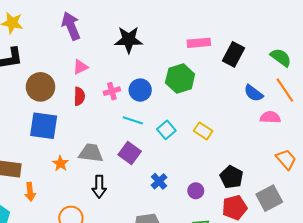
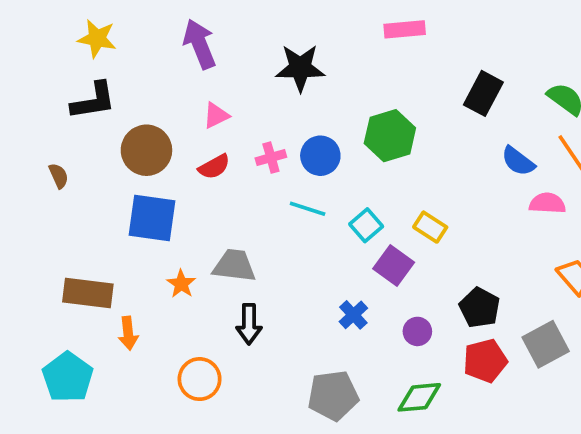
pink rectangle: (199, 43) -> (405, 29), moved
red semicircle: (79, 96) -> (214, 167), turned 60
purple square: (130, 153) -> (394, 266), moved

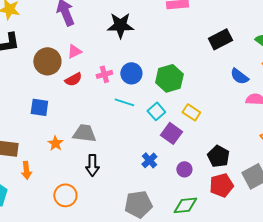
black rectangle: (483, 93) -> (220, 39), turned 35
green hexagon: (390, 136) -> (169, 78), moved
brown circle: (146, 150) -> (47, 61), moved
blue square: (152, 218) -> (39, 107), size x0.7

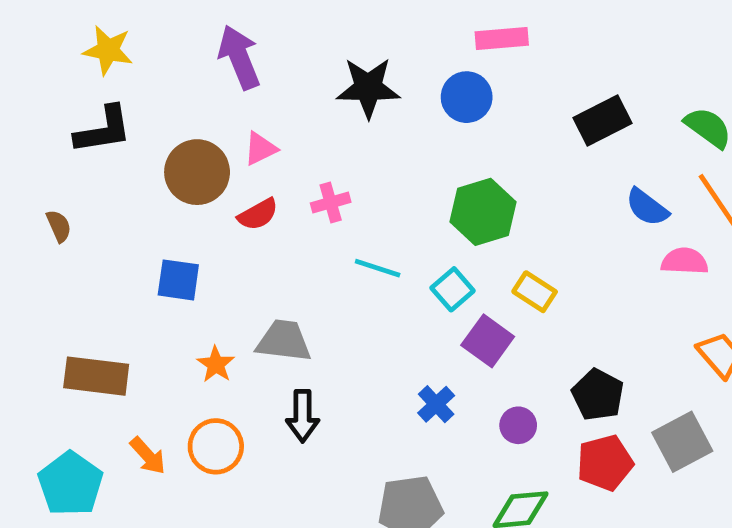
blue circle: (131, 73) -> (467, 97), moved
orange arrow: (26, 170) -> (148, 456), moved, turned -36
orange circle: (65, 195) -> (216, 446), moved

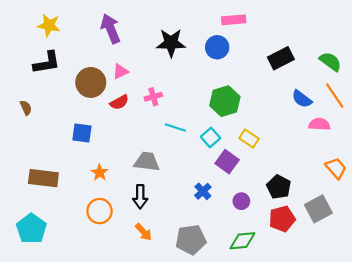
gray trapezoid: (284, 341) -> (147, 162), moved
orange arrow: (148, 456) -> (143, 232), moved

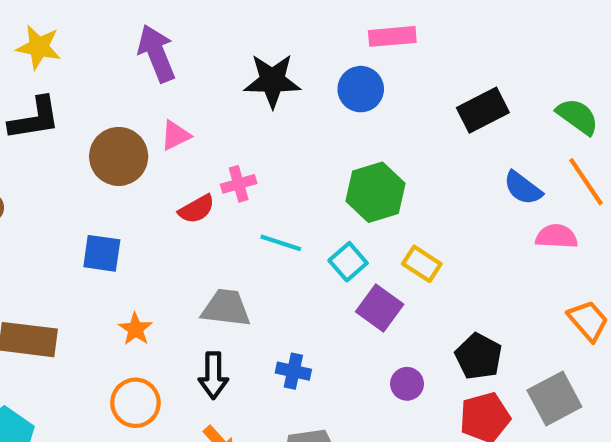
red semicircle: (119, 102) -> (197, 209), moved
blue cross: (203, 191) -> (293, 371), moved, turned -35

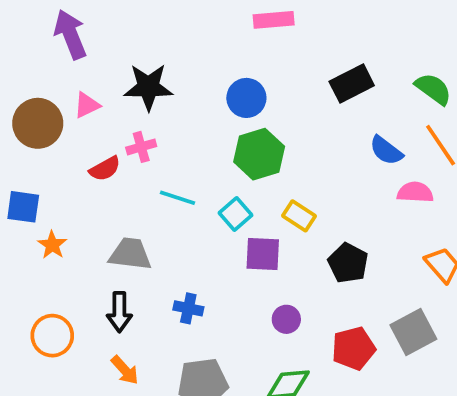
black star: (272, 81) -> (148, 87), moved
blue circle: (361, 89) -> (246, 98), moved
purple square: (380, 308) -> (263, 254), turned -33
orange star: (135, 329) -> (52, 245), moved
black pentagon: (479, 356) -> (348, 263), moved

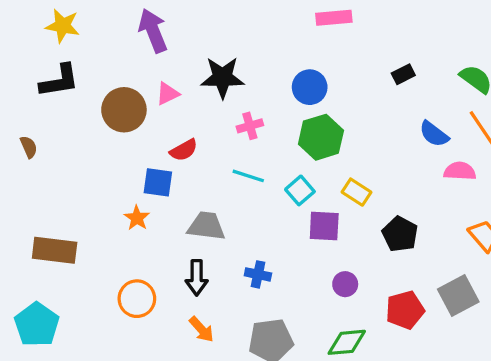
black rectangle: (352, 83) -> (403, 74), size x0.6
pink cross: (141, 147) -> (250, 126), moved
blue square: (23, 207) -> (158, 182), moved

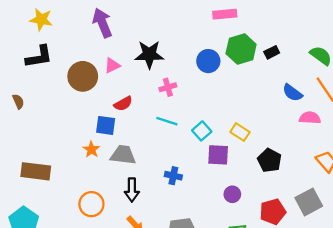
green hexagon: (321, 137) -> (241, 49), moved
gray trapezoid: (206, 226) -> (123, 155), moved
blue cross: (258, 274) -> (173, 176), moved

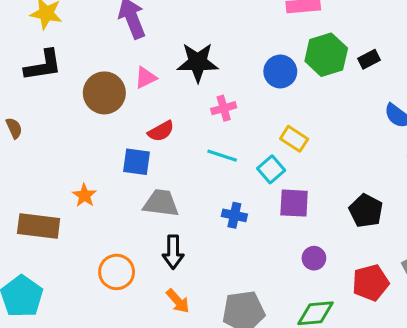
yellow rectangle: (240, 132) -> (294, 139), moved
orange star: (91, 150) -> (84, 195), moved
blue cross: (173, 176) -> (234, 215), moved

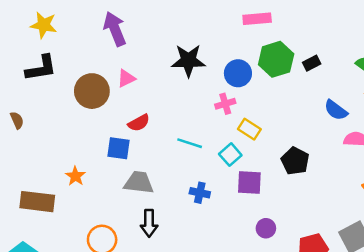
black star: (198, 62) -> (188, 61), moved
pink cross: (224, 108) -> (225, 104), moved
black pentagon: (366, 211) -> (295, 161), moved

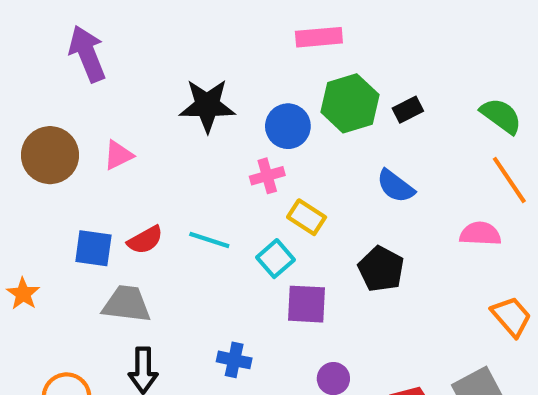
pink triangle: (126, 78) -> (118, 155), moved
blue semicircle: (336, 110) -> (395, 186), moved
red semicircle: (139, 123) -> (145, 240), moved
blue cross: (200, 193) -> (234, 360), moved

